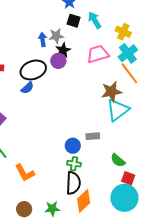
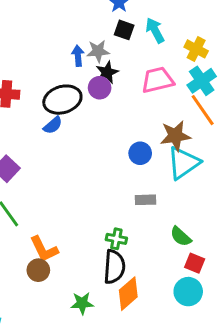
blue circle: (73, 146) -> (140, 153), moved
cyan circle: (124, 198) -> (188, 292), size x0.7
brown circle: (24, 209) -> (38, 270), moved

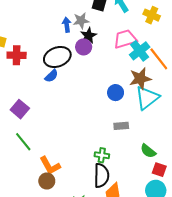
cyan cross: (202, 81) -> (140, 51), moved

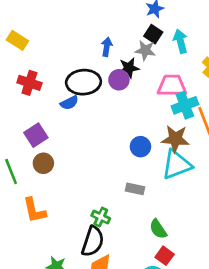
gray star: (81, 21) -> (145, 50), moved
red cross: (17, 55) -> (29, 83), moved
purple square: (20, 109) -> (36, 135), moved
brown circle: (47, 181) -> (43, 163), moved

